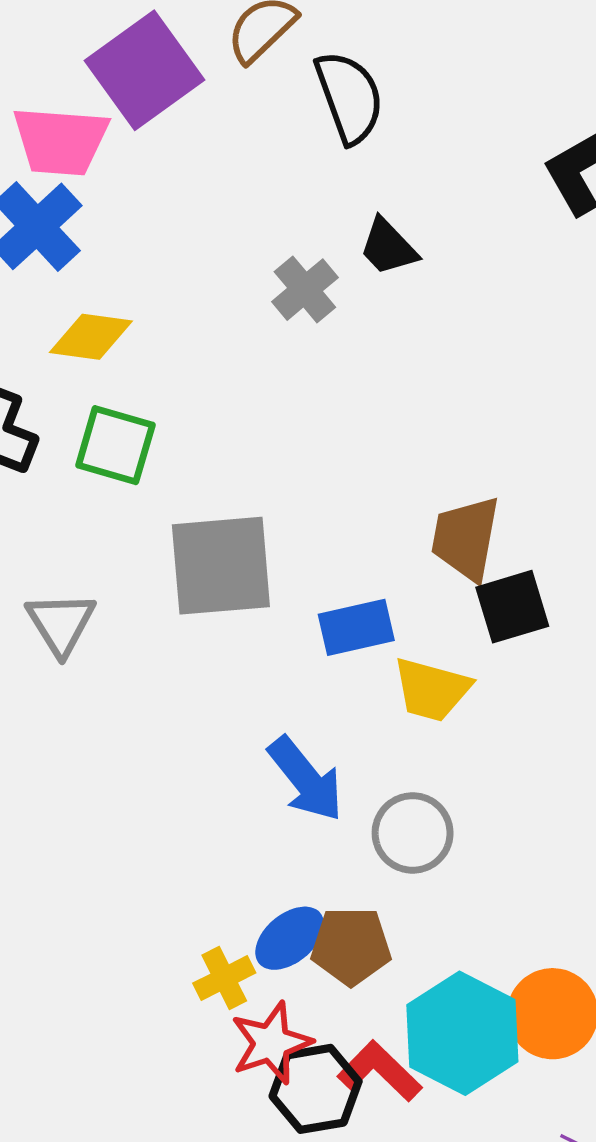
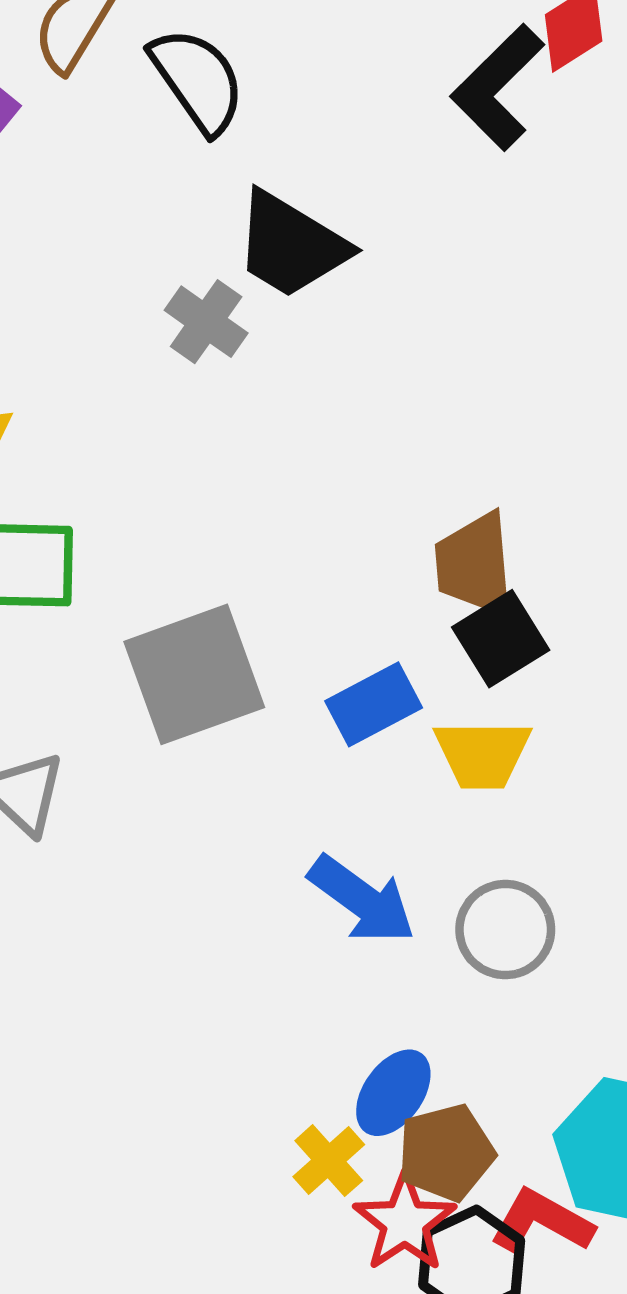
black trapezoid: (388, 247) -> (291, 245), size x1.6
black square: (512, 607) -> (501, 639), moved
brown pentagon: (351, 946) -> (446, 1152), moved

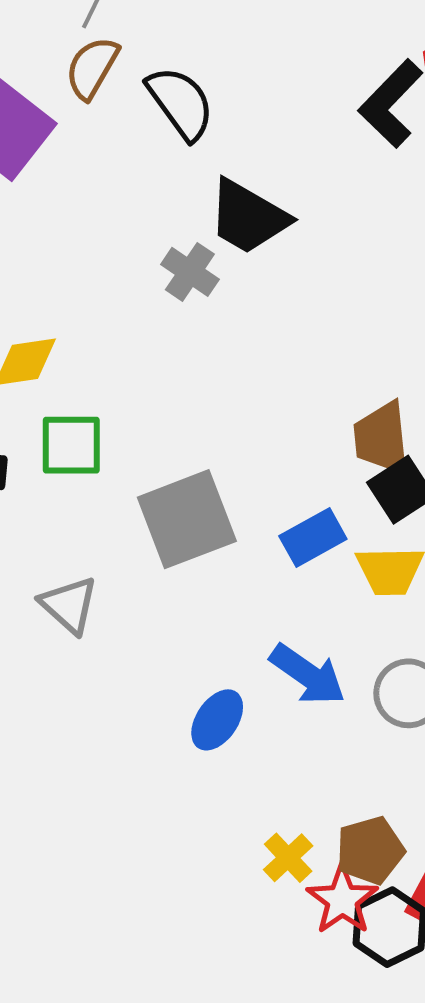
blue ellipse: (393, 1093) -> (217, 720), moved

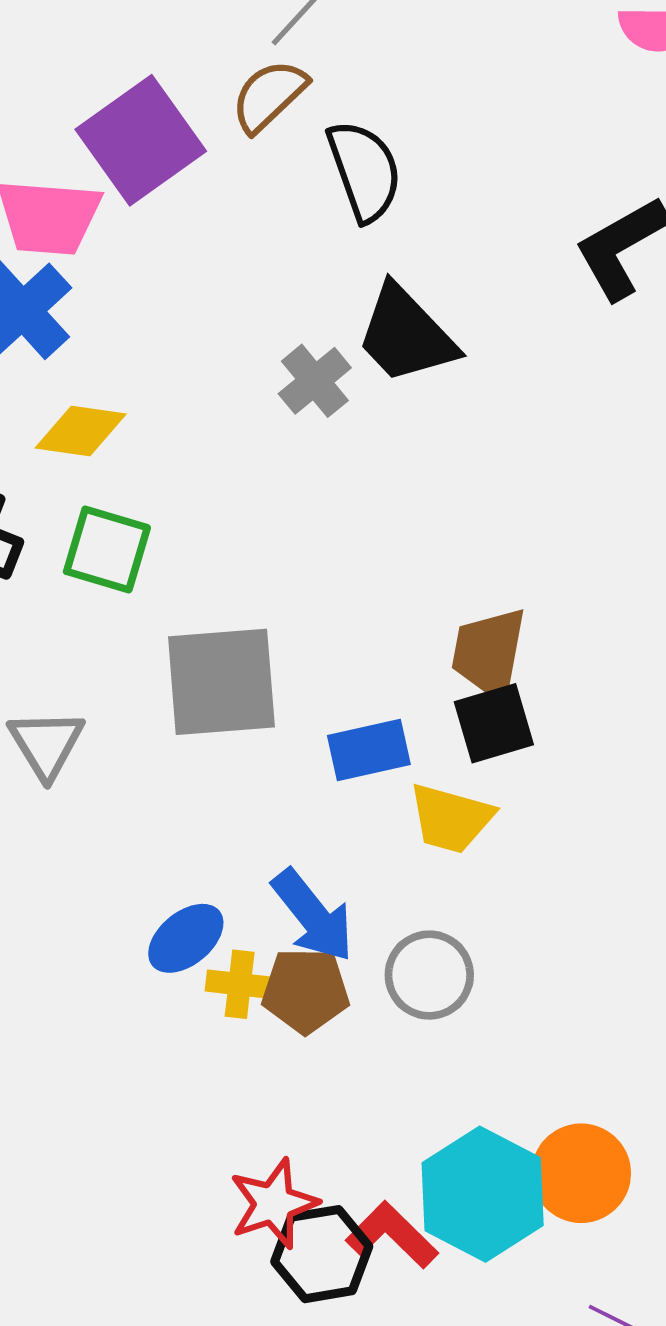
brown pentagon: (370, 850) -> (306, 990), moved
yellow cross: (288, 858) -> (240, 984), moved, turned 33

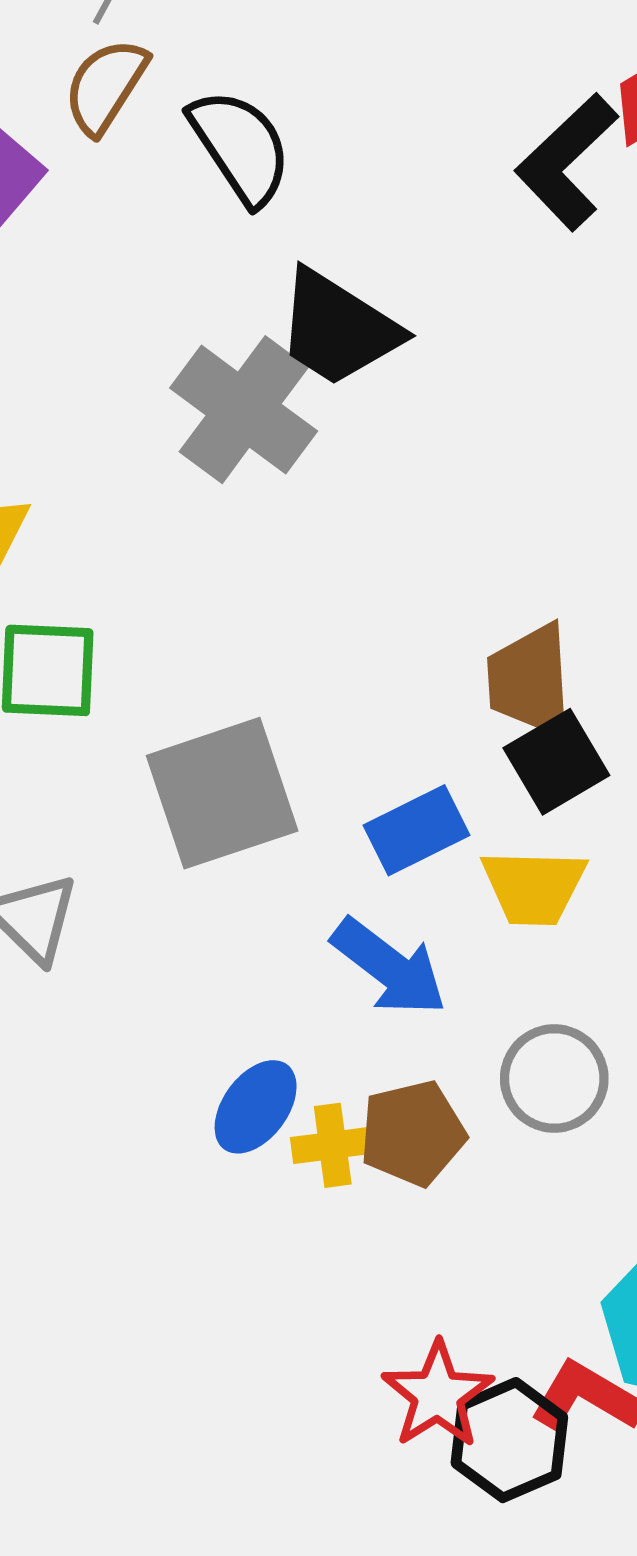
gray cross: (315, 381) -> (244, 410), size x1.6
blue arrow: (313, 916) -> (389, 967), moved

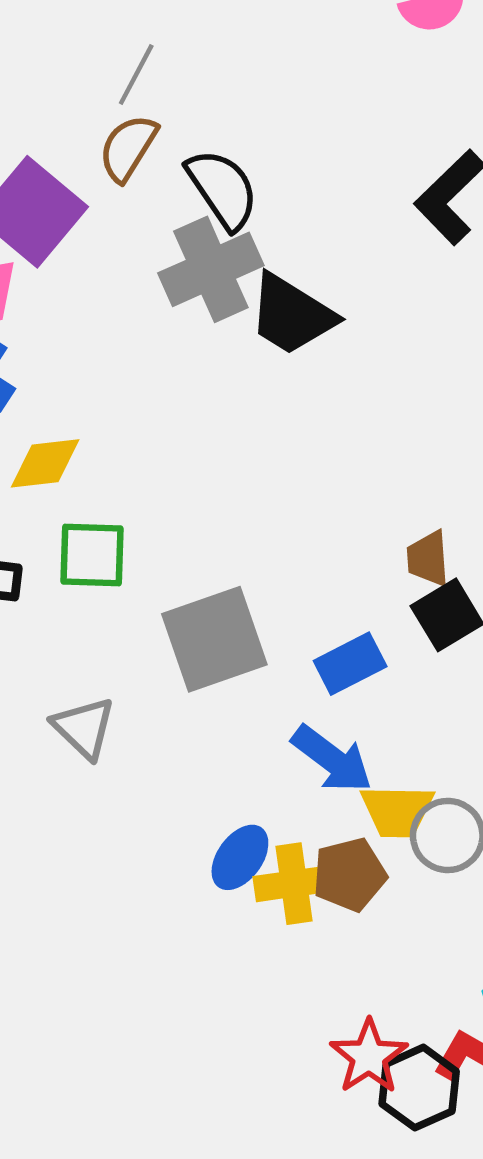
gray cross: (244, 410) -> (211, 269), moved, turned 30
brown trapezoid: (530, 681) -> (428, 559), size x0.7
yellow trapezoid: (534, 887) -> (397, 811), moved
yellow cross: (333, 1145) -> (294, 884), size x1.4

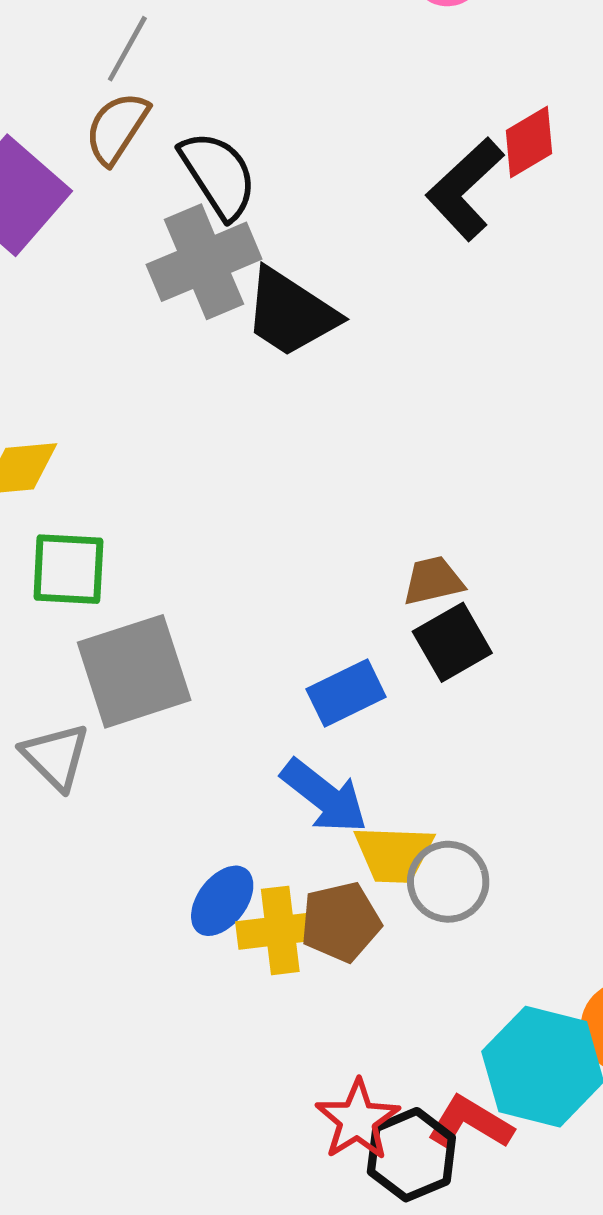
brown trapezoid: (428, 559) -> (433, 581), turned 80
gray square: (214, 639) -> (134, 671), moved

